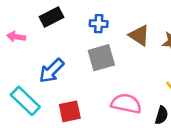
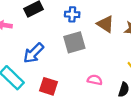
pink semicircle: (126, 104) -> (95, 80), size x0.6
red square: (70, 111) -> (49, 86), turned 30

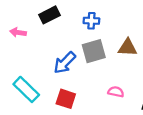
brown triangle: (105, 24) -> (128, 48), moved, turned -30
blue arrow: (33, 53) -> (65, 63), moved

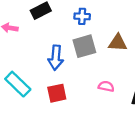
blue arrow: (65, 63) -> (56, 58), turned -40
red square: (66, 99) -> (57, 93), turned -30

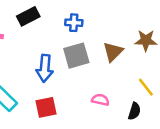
brown triangle: (118, 43) -> (113, 52), turned -48

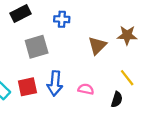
gray square: (76, 56) -> (37, 47), moved
blue arrow: (45, 68) -> (55, 83), moved
red square: (46, 107) -> (27, 87), moved

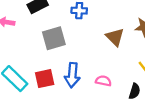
brown triangle: (97, 46) -> (115, 37), turned -30

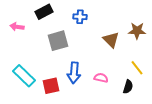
red square: (45, 79) -> (51, 86), moved

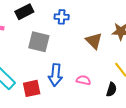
gray square: (58, 41) -> (39, 42), turned 30

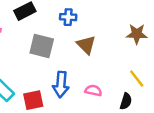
brown triangle: (94, 41) -> (86, 45), moved

